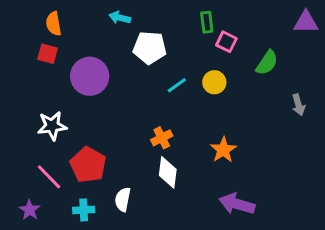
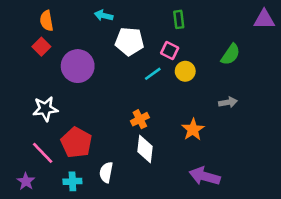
pink square: (226, 42) -> (170, 51), moved
red square: (48, 54) -> (41, 47), turned 30
gray arrow: (298, 105) -> (228, 102), moved, turned -84

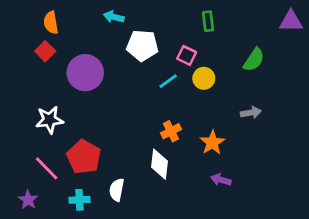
green rectangle: (179, 19) -> (208, 21), moved
orange cross: (140, 119) -> (171, 131), moved
purple arrow: (205, 176) -> (221, 180), moved, size x0.6

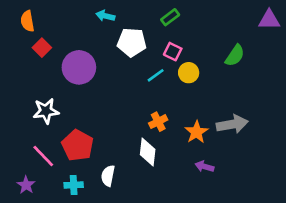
green rectangle: (208, 21) -> (170, 17), moved, turned 60
orange semicircle: (51, 23) -> (27, 21), moved
gray arrow: (251, 113) -> (232, 124), moved, size x1.6

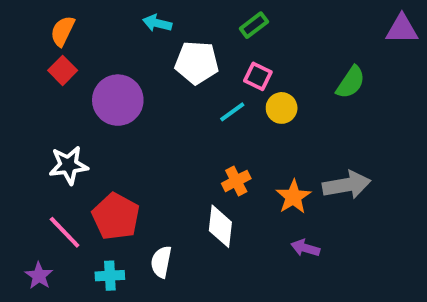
orange semicircle: (27, 21) -> (63, 31), moved, turned 36

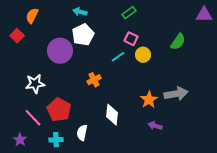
white pentagon: (197, 63) -> (83, 35), moved, turned -30
red square: (63, 70) -> (17, 36), moved
orange cross: (236, 181) -> (94, 80), moved

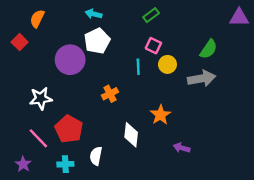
cyan line: (118, 57) -> (138, 67), turned -56
gray arrow: (176, 94) -> (202, 78), moved
orange star: (149, 100) -> (160, 115), moved

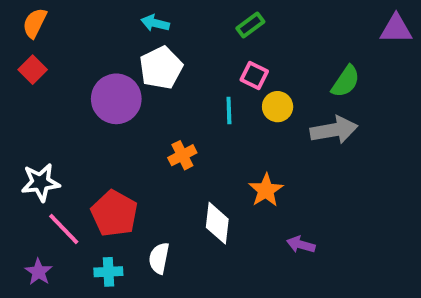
orange semicircle: (37, 19) -> (35, 23), moved
white star: (41, 98) -> (40, 182), moved

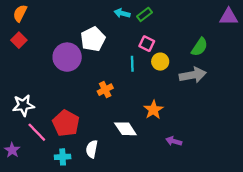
cyan arrow: (155, 23) -> (122, 13), moved
white diamond: (217, 223) -> (125, 129), turned -40
purple star: (39, 272) -> (12, 150), moved

